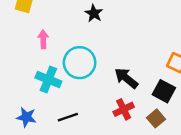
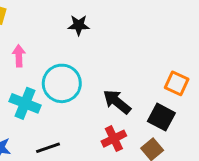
black star: (94, 13) -> (79, 25), turned -30

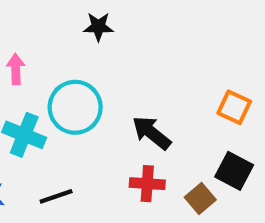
black square: (161, 117) -> (234, 171), moved
red cross: (114, 139) -> (147, 184), turned 30

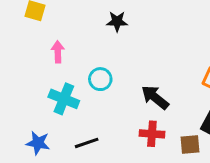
cyan circle: (75, 107) -> (100, 79), size x0.6
brown square: (200, 198) -> (190, 144), turned 35

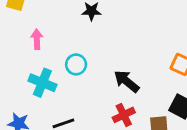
red cross: (152, 134) -> (124, 115), turned -30

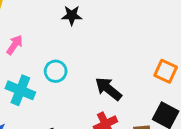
pink arrow: (37, 39) -> (14, 45), turned 36

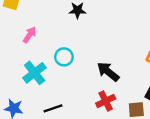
cyan cross: (20, 90) -> (35, 73), turned 30

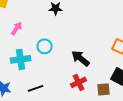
cyan cross: (35, 73) -> (21, 59), turned 30

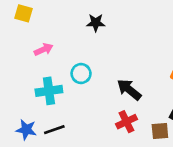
pink arrow: (17, 28) -> (44, 49), turned 32
black line: (36, 88) -> (54, 130), moved

